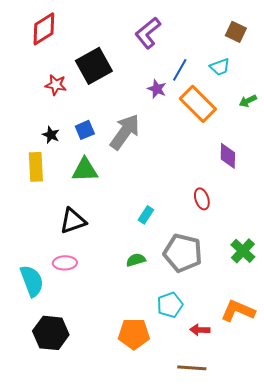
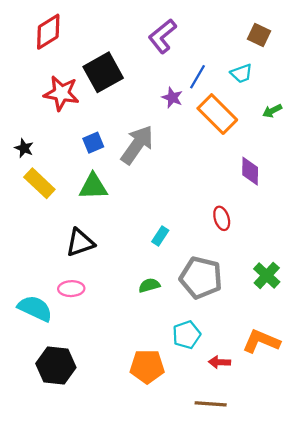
red star: (56, 85) -> (61, 93), size x1.5
black star: (51, 135) -> (24, 148), moved
yellow rectangle: (36, 167) -> (39, 183), turned -44
cyan semicircle: (32, 281) -> (35, 308), turned -44

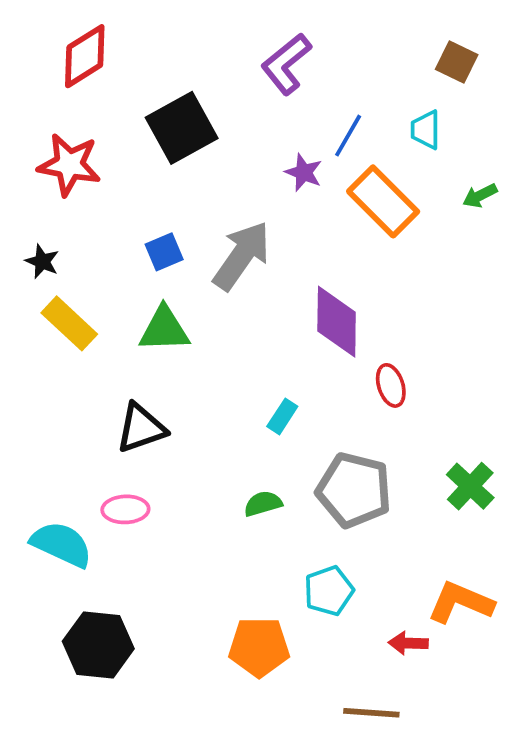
cyan trapezoid: (241, 73) -> (426, 130), turned 110
red star: (61, 93) -> (69, 165), moved
purple diamond: (250, 171) -> (337, 322), moved, size x1.4
red arrow: (219, 362) -> (408, 643), moved

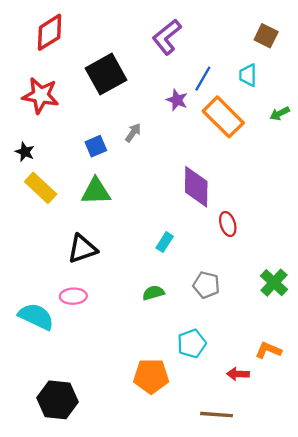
gray arrow: (242, 256) -> (133, 133), moved, size x0.5
gray pentagon: (354, 490) -> (206, 285), size x0.6
orange L-shape: (461, 602) -> (268, 350), size x0.7
black hexagon: (98, 645) -> (58, 400), moved

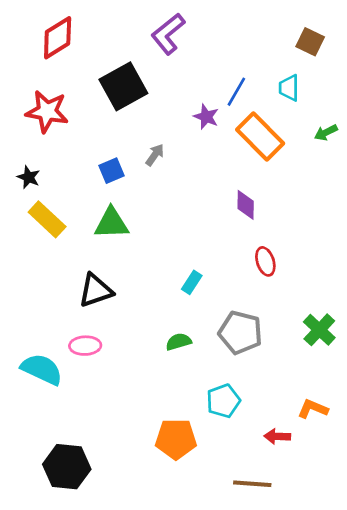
purple L-shape: (167, 37) -> (168, 34), moved
purple diamond: (196, 187) -> (246, 205), moved, size x0.6
gray pentagon: (206, 285) -> (240, 332), size x1.4

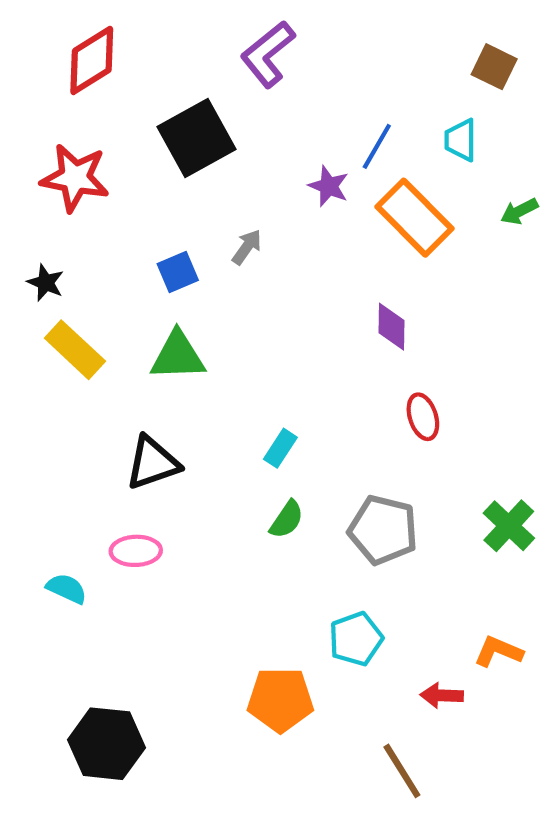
cyan rectangle: (192, 282) -> (280, 448), moved
green semicircle: (179, 342) -> (287, 519), moved, turned 140
cyan semicircle: (42, 369) -> (67, 589), size x0.6
brown line: (252, 484) -> (402, 771), turned 54

